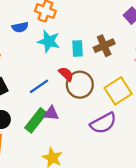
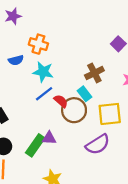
cyan rectangle: (77, 48) -> (85, 94), moved, turned -32
blue line: (39, 86) -> (44, 94), moved
yellow square: (118, 91) -> (110, 114), turned 30

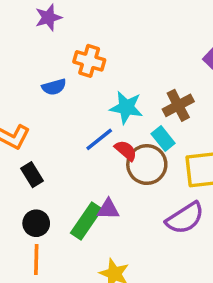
cyan star: (43, 72) -> (126, 107), moved

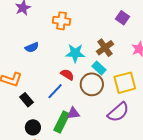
orange cross: (89, 61) -> (62, 21), moved
blue line: (99, 139) -> (55, 91), moved
red semicircle: (126, 150) -> (67, 75), moved

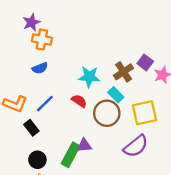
purple square: (122, 18) -> (145, 62), moved
orange cross: (62, 21) -> (42, 39), moved
blue line: (55, 91) -> (45, 104), moved

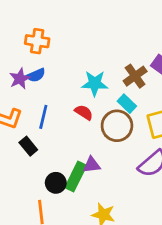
purple star: (31, 22) -> (20, 79), moved
blue line: (45, 104) -> (43, 117), turned -30
black circle: (37, 160) -> (56, 183), moved

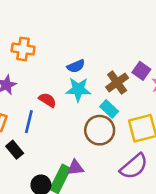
blue semicircle: (36, 75) -> (76, 66), moved
red semicircle: (84, 112) -> (47, 100), moved

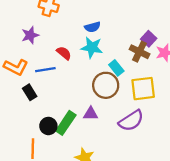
brown cross: (117, 82) -> (139, 52), moved, turned -36
blue line: (29, 122) -> (45, 70), turned 60
purple triangle: (75, 168) -> (91, 114), moved

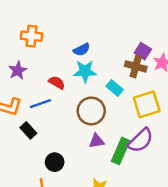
brown circle: (106, 85) -> (91, 111), moved
green rectangle: (66, 123) -> (121, 151), moved

